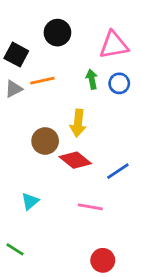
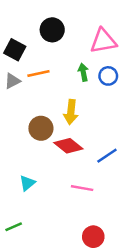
green line: (15, 249) -> (14, 227), turned -56

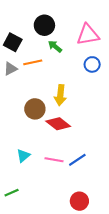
green arrow: (83, 72) -> (55, 46), moved, turned -40
blue line: (107, 156) -> (77, 160), moved
pink line: (82, 188) -> (54, 160), moved

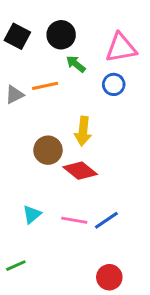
black square: (13, 42) -> (17, 36), moved
blue circle: (92, 64) -> (114, 84), moved

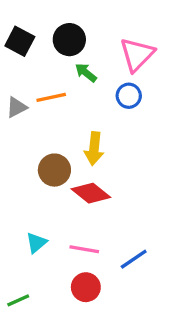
pink triangle: (121, 48) -> (137, 54), turned -36
blue line: (106, 220) -> (134, 259), moved
red circle: (109, 277) -> (86, 287), moved

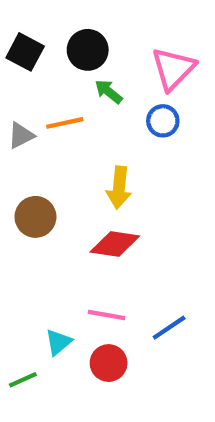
brown circle: (54, 170) -> (35, 217), moved
red diamond: (91, 193) -> (115, 244), turned -30
cyan triangle: (36, 243) -> (58, 342), moved

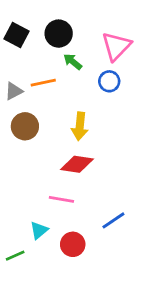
brown circle: (35, 217) -> (25, 126), moved
pink line: (106, 315) -> (61, 199), moved

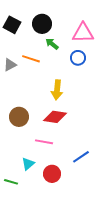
pink triangle: (116, 46) -> (83, 33), turned 45
orange line: (43, 83) -> (31, 59), turned 30
brown circle: (25, 126) -> (19, 117), moved
green line: (15, 256) -> (11, 182), turned 40

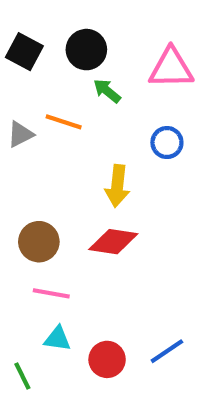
blue circle: (78, 58) -> (167, 143), moved
pink line: (44, 142) -> (51, 293), moved
blue line: (81, 157) -> (167, 351), moved
cyan triangle: (28, 164) -> (57, 339), turned 48
green line: (11, 182) -> (22, 376), turned 48

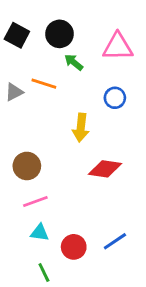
red diamond: (113, 242) -> (105, 169), moved
pink line: (51, 293) -> (35, 201), turned -30
green line: (22, 376) -> (44, 272), moved

